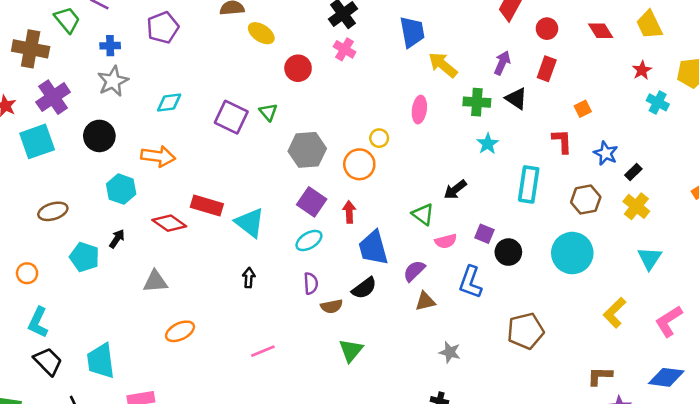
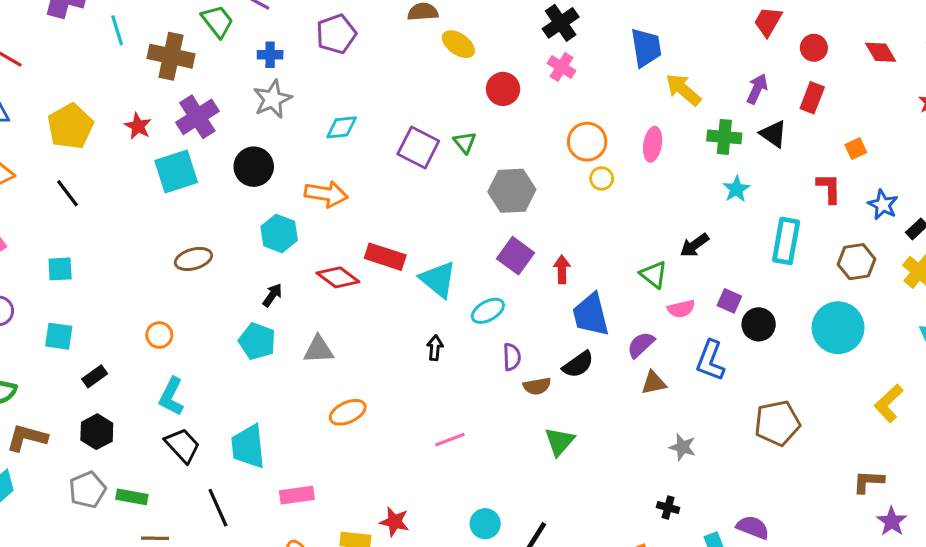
orange circle: (359, 164) -> (587, 142), moved
cyan ellipse: (309, 240) -> (488, 311), moved
cyan pentagon: (84, 257) -> (257, 341), moved

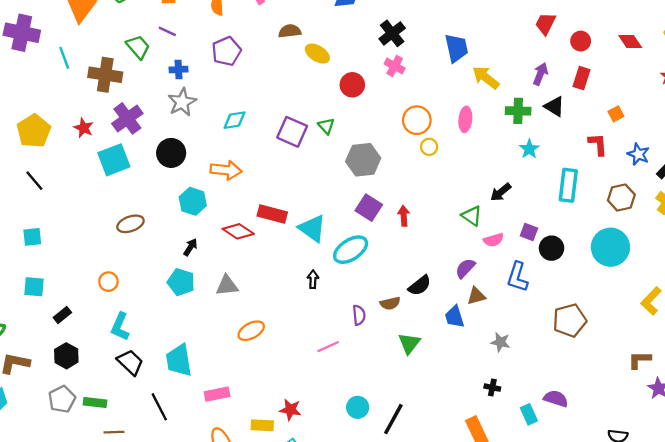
cyan ellipse: (488, 311) -> (351, 250), size x1.4
blue trapezoid: (591, 315) -> (455, 317), moved, size x0.7
purple semicircle: (512, 357) -> (359, 315), moved

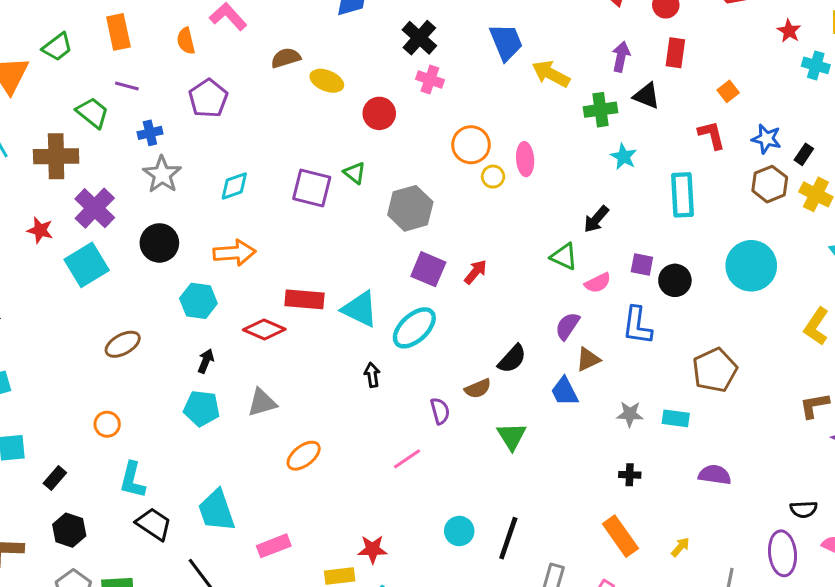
pink ellipse: (465, 119) -> (525, 159), moved
brown hexagon: (621, 198) -> (770, 184), moved
red arrow: (404, 216) -> (476, 272), turned 54
cyan rectangle: (529, 414) -> (676, 418), moved, turned -48

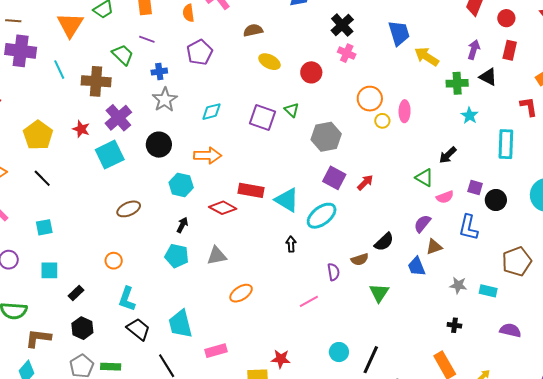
yellow ellipse: (327, 81) -> (269, 62), moved

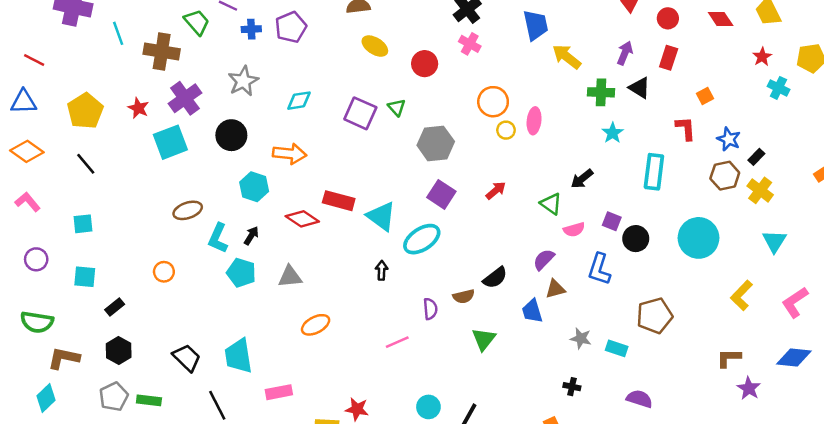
blue cross: (159, 72) -> (251, 29), moved
red arrow: (365, 182) -> (496, 190), moved
cyan L-shape: (127, 299) -> (218, 238), moved

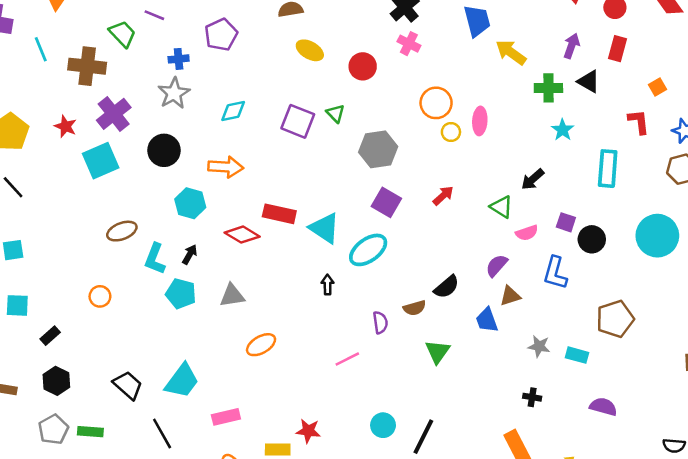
blue cross: (251, 29) -> (179, 59), moved
cyan trapezoid: (239, 356) -> (182, 381), turned -132

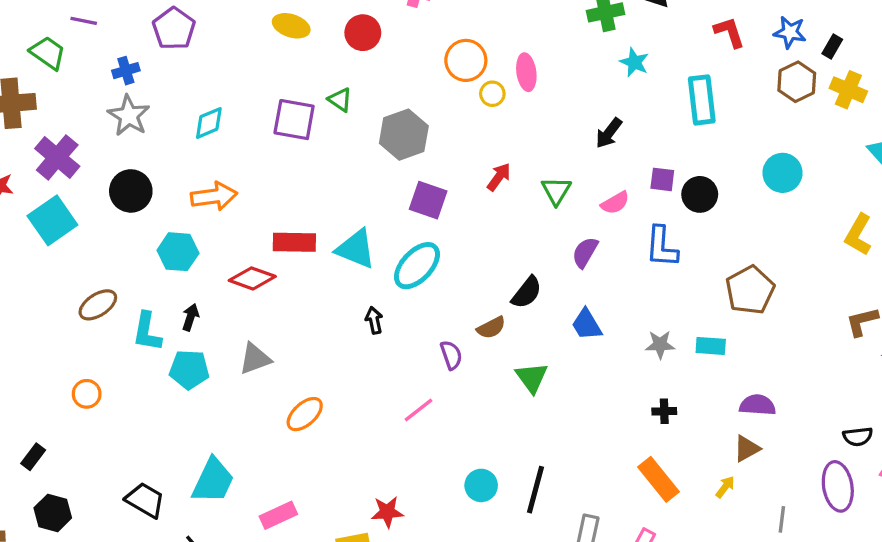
green triangle: (501, 207) -> (556, 191), moved, turned 40
cyan circle: (657, 236) -> (783, 173), size x0.7
brown triangle: (510, 296) -> (747, 449), moved

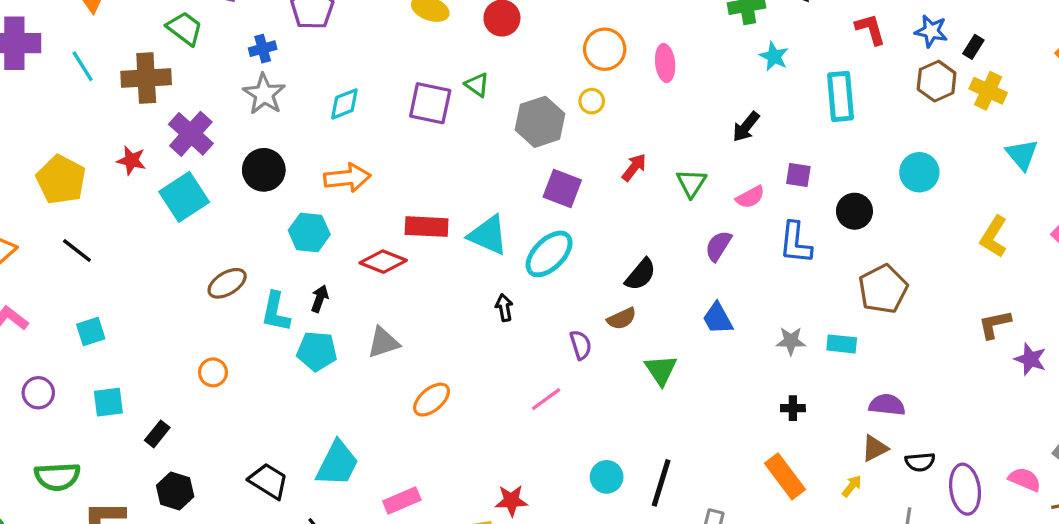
yellow circle: (492, 94) -> (592, 101), moved
black circle: (700, 194) -> (854, 211), moved
black semicircle: (527, 292) -> (641, 274), moved
black semicircle: (858, 437) -> (920, 462), moved

